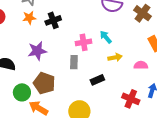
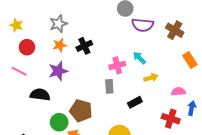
purple star: (37, 51) -> (58, 71), moved
pink semicircle: (141, 65) -> (178, 92), moved

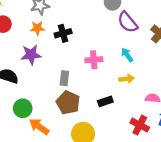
purple semicircle: (143, 25) -> (128, 22), turned 35
cyan arrow: (139, 58) -> (127, 55), moved
gray rectangle: (109, 86) -> (64, 78), moved
brown pentagon: (81, 111) -> (68, 103), moved

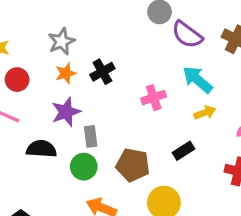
cyan arrow: (127, 55) -> (198, 80), size x1.5
gray rectangle: (64, 78) -> (91, 136), moved
green circle: (23, 108) -> (84, 167), moved

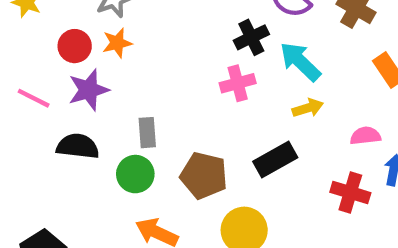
black cross: (102, 72) -> (251, 37), moved
red circle: (17, 80) -> (75, 46), moved
purple star: (66, 112) -> (89, 90), moved
black rectangle: (183, 151) -> (275, 160), size x1.4

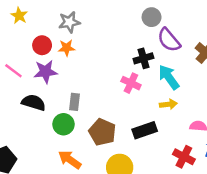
pink cross: (238, 83) -> (131, 83), turned 30

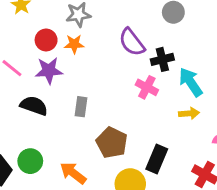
purple semicircle: (169, 40) -> (132, 42), moved
green circle: (63, 124) -> (30, 161), moved
black rectangle: (145, 130) -> (157, 159), moved, turned -50

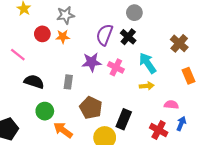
purple semicircle: (132, 42) -> (105, 35), turned 60
black cross: (162, 59) -> (128, 37), moved, turned -35
purple star: (49, 71) -> (92, 62), moved
green circle: (30, 161) -> (45, 111), moved

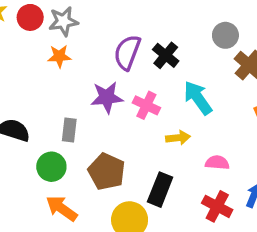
gray circle: (134, 13) -> (225, 35), moved
red circle: (42, 34) -> (30, 17), moved
yellow arrow: (147, 86) -> (178, 138), moved
pink semicircle: (171, 105) -> (217, 163), moved
green circle: (45, 111) -> (51, 167), moved

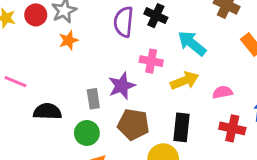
purple star: (107, 97) -> (122, 86), moved
yellow arrow: (178, 138) -> (185, 81), size x1.4

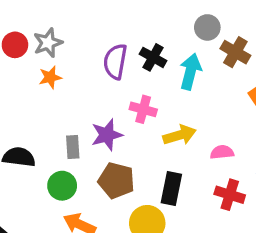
cyan arrow: (192, 43) -> (190, 72), moved, turned 60

